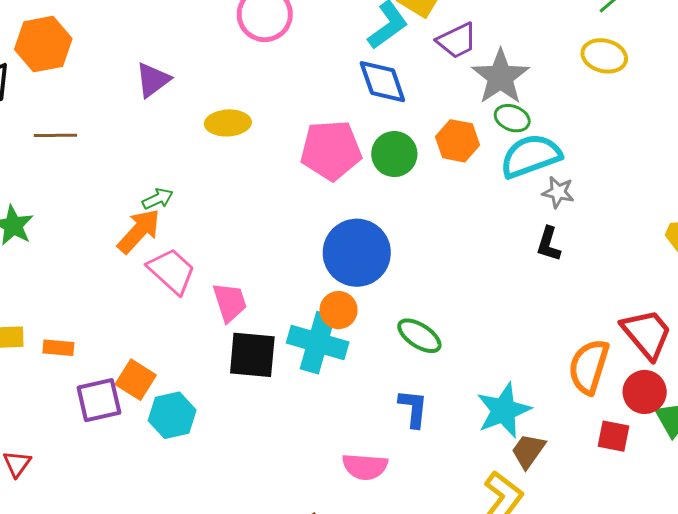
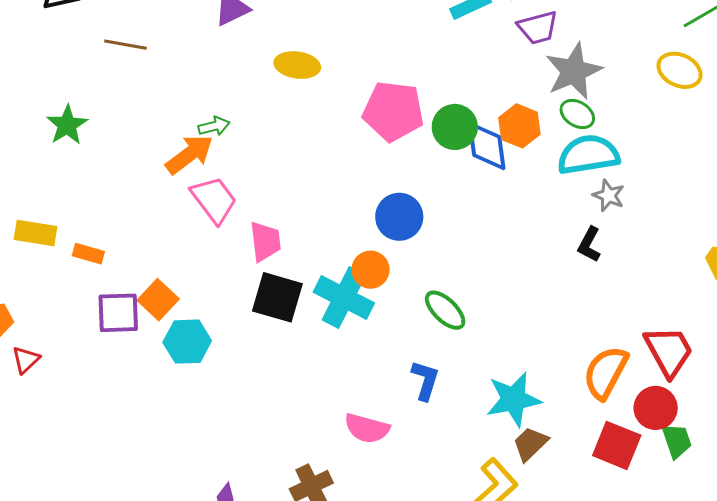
blue diamond: (382, 82) -> (487, 146), moved
blue circle: (357, 253) -> (399, 217), size x0.7
red square: (613, 436) -> (617, 445), size x1.4

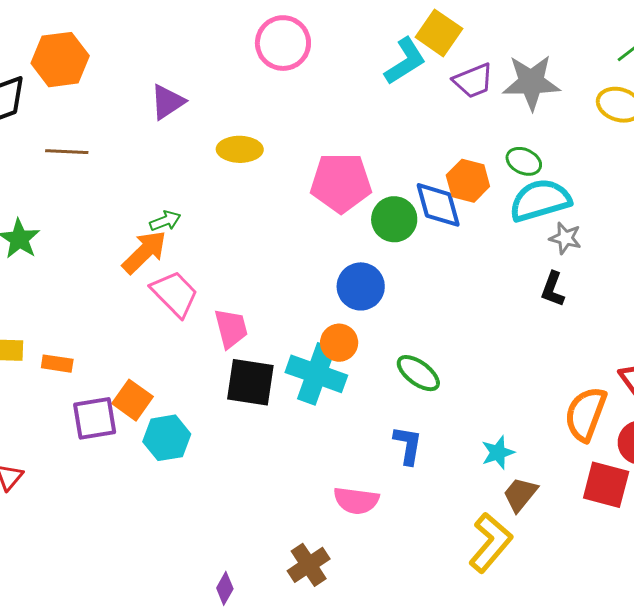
gray star: (574, 71) -> (531, 82), moved, turned 30
green circle: (455, 127) -> (394, 219), moved
cyan star: (514, 399) -> (498, 453), size x0.6

